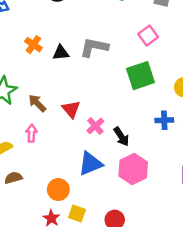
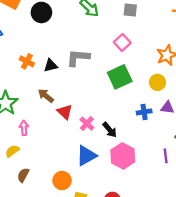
brown arrow: (37, 103) -> (46, 96), moved
pink arrow: (31, 133) -> (24, 128), moved
brown semicircle: (13, 178) -> (23, 175), turned -40

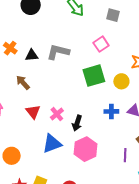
yellow circle: (158, 82) -> (121, 81), moved
red triangle: (65, 112) -> (33, 112), moved
black arrow: (110, 130) -> (77, 123), turned 49
orange circle: (62, 181) -> (12, 156), moved

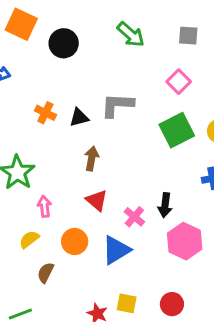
brown arrow: (23, 83) -> (92, 159), moved, turned 63
pink cross: (57, 114) -> (134, 217), moved
blue triangle: (52, 144) -> (116, 250), moved
orange circle: (12, 156) -> (75, 241), moved

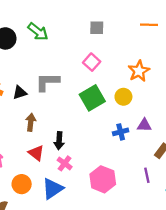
green arrow: (131, 35) -> (38, 32), moved
black arrow: (165, 205) -> (59, 141), moved

